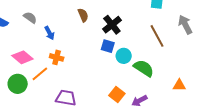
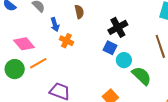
brown semicircle: (83, 15) -> (79, 12), moved
orange cross: (57, 57) -> (66, 41), moved

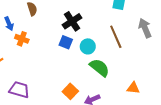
cyan circle: (124, 60) -> (88, 46), moved

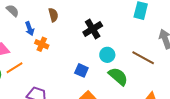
brown line: (116, 37) -> (143, 58), moved, turned -40
blue square: (66, 42) -> (81, 70), moved

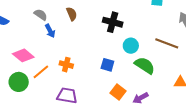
gray semicircle: (13, 11) -> (41, 15), moved
black cross: (93, 29) -> (113, 22), turned -36
orange cross: (42, 44) -> (66, 65), moved

